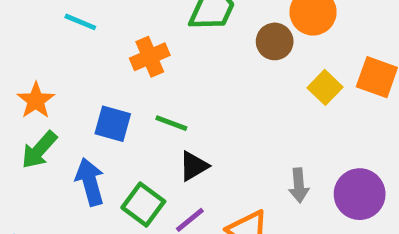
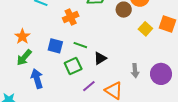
black triangle: (194, 166) -> (100, 58), moved
blue arrow: (90, 182) -> (37, 79), moved
green square: (143, 204) -> (73, 66), moved, turned 30

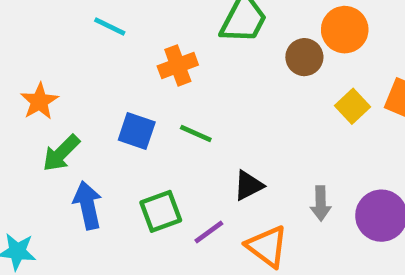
orange star: (22, 36) -> (39, 101), moved
black triangle: (100, 58) -> (248, 185), moved
green square: (73, 66) -> (161, 211), moved

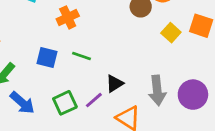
gray arrow: (321, 203) -> (157, 90), size x1.5
blue arrow: (88, 205) -> (22, 103), turned 148
purple line: (209, 232) -> (94, 100), moved

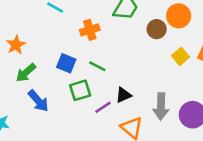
green square: (65, 103) -> (80, 90), moved

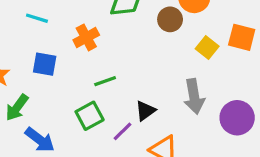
blue square: (66, 63) -> (45, 64), moved
green line: (97, 66) -> (105, 81), turned -35
gray arrow: (161, 107) -> (194, 96), moved

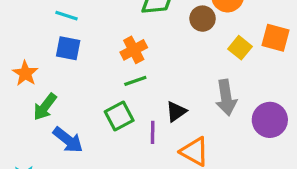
orange cross: (86, 37) -> (134, 50), moved
blue square: (45, 64) -> (68, 48), moved
purple line: (123, 131) -> (153, 132), turned -45

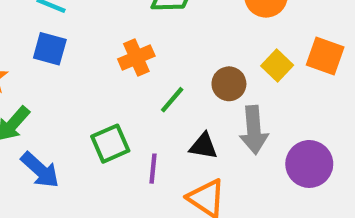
brown circle: (203, 19) -> (229, 84), moved
green line: (135, 81) -> (172, 100), moved, turned -35
black triangle: (176, 112) -> (203, 146), moved, turned 40

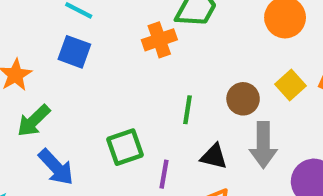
orange cross: (136, 58) -> (159, 40), moved
green line: (172, 100) -> (188, 110), turned -36

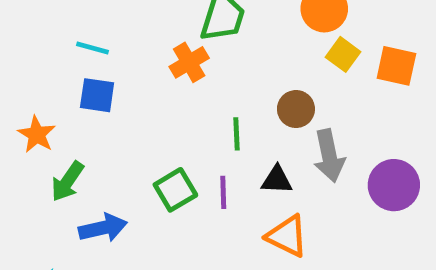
yellow square: (290, 85) -> (343, 54), moved
blue arrow: (56, 167) -> (103, 228), turned -48
purple line: (164, 174) -> (223, 192), moved

